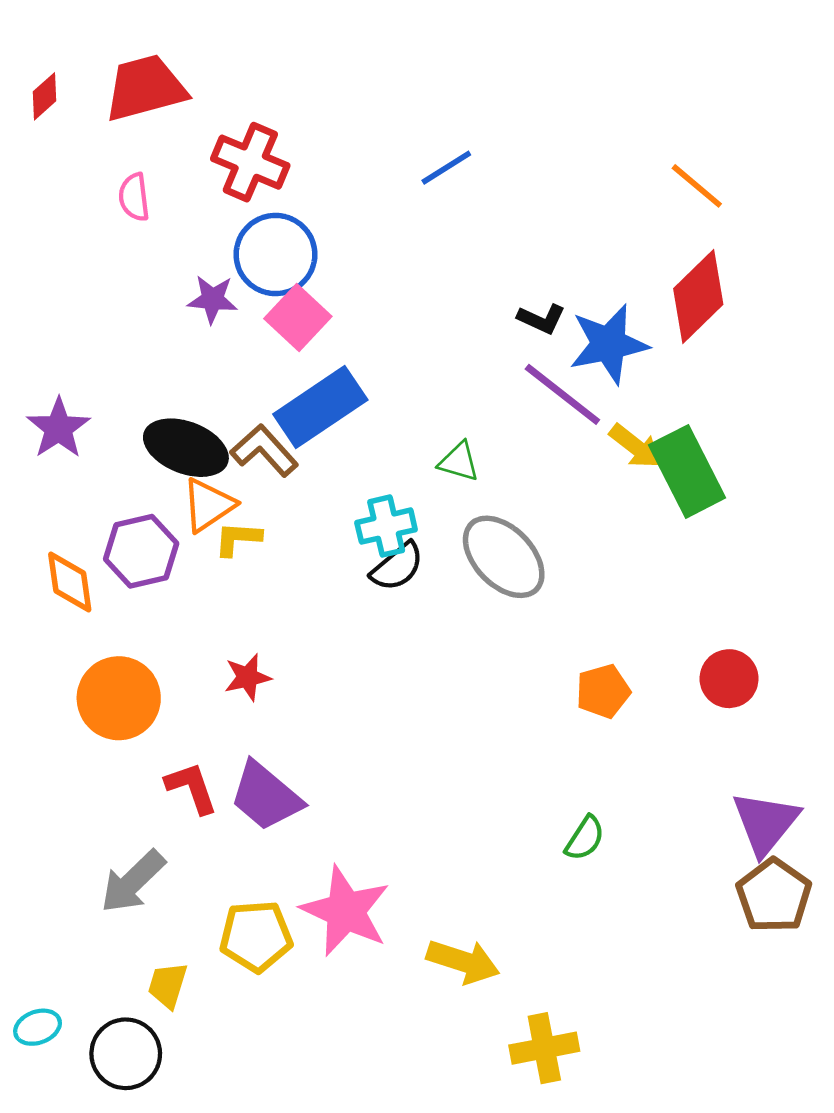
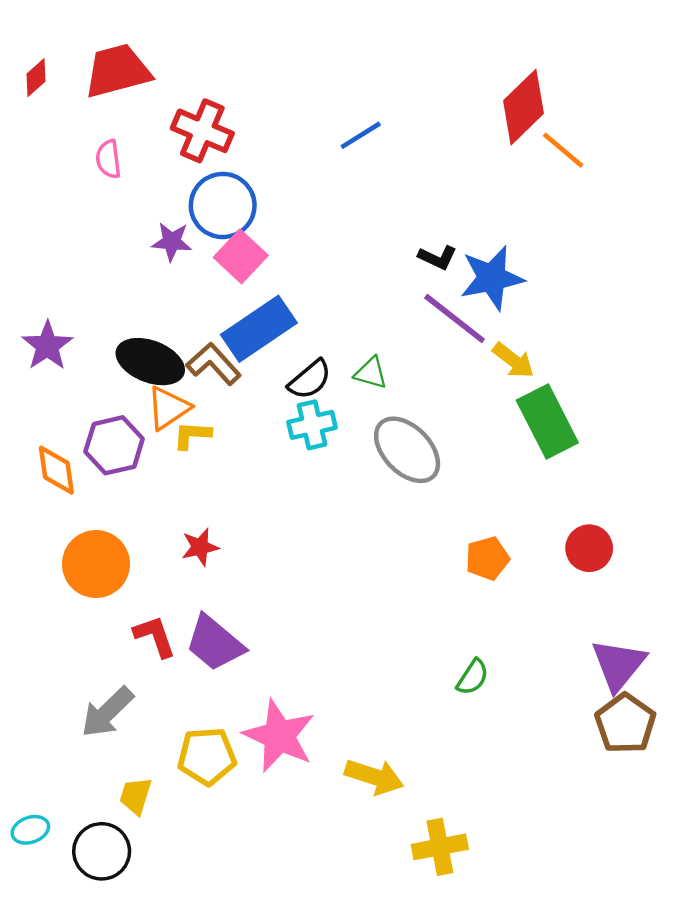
red diamond: (698, 296) -> (524, 107), moved
green rectangle: (687, 471) -> (547, 422), moved
black semicircle: (397, 567) -> (310, 380), moved

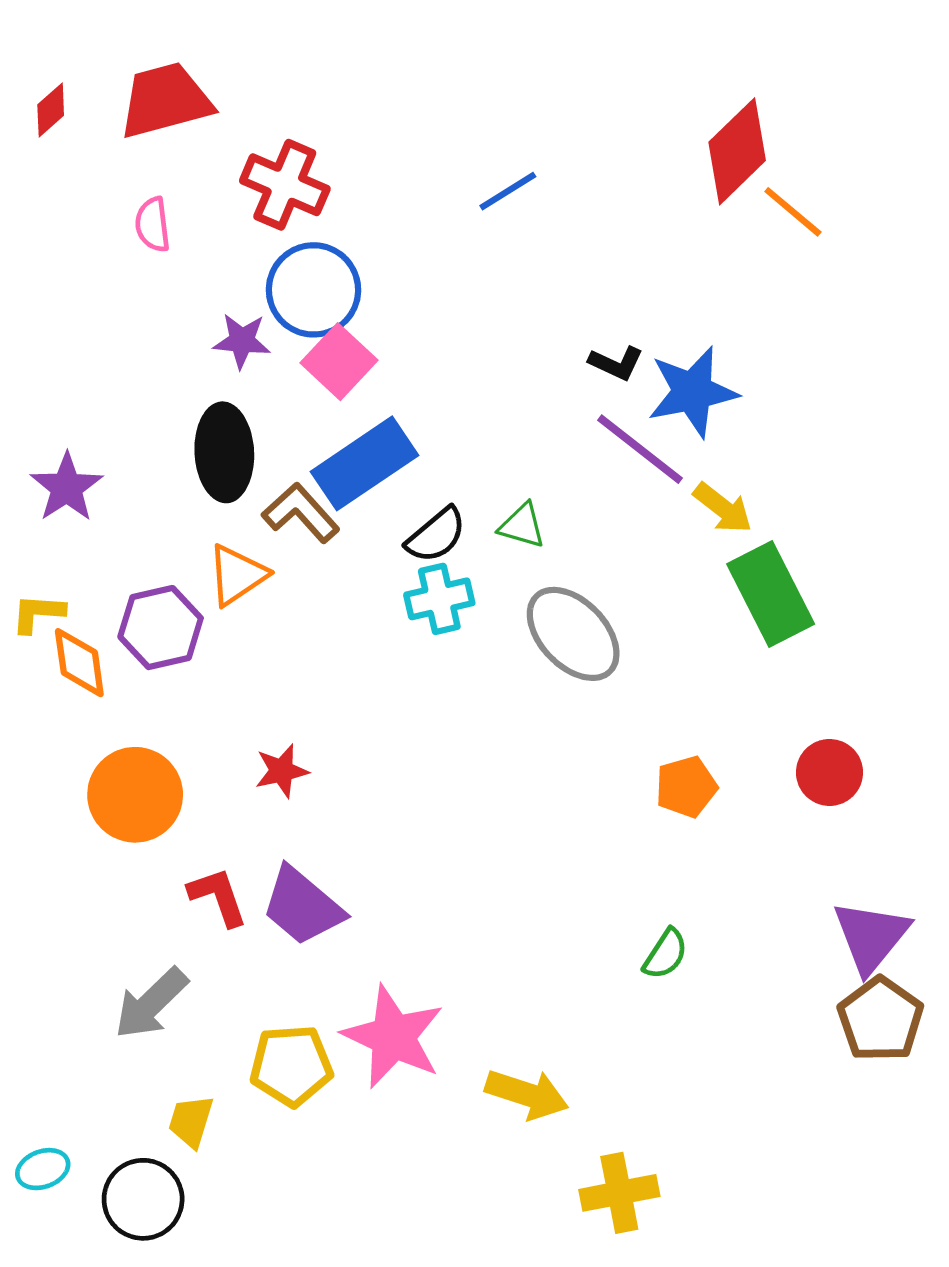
black ellipse: (150, 362) -> (224, 452), moved, turned 66
yellow L-shape: (192, 435) -> (38, 613), moved

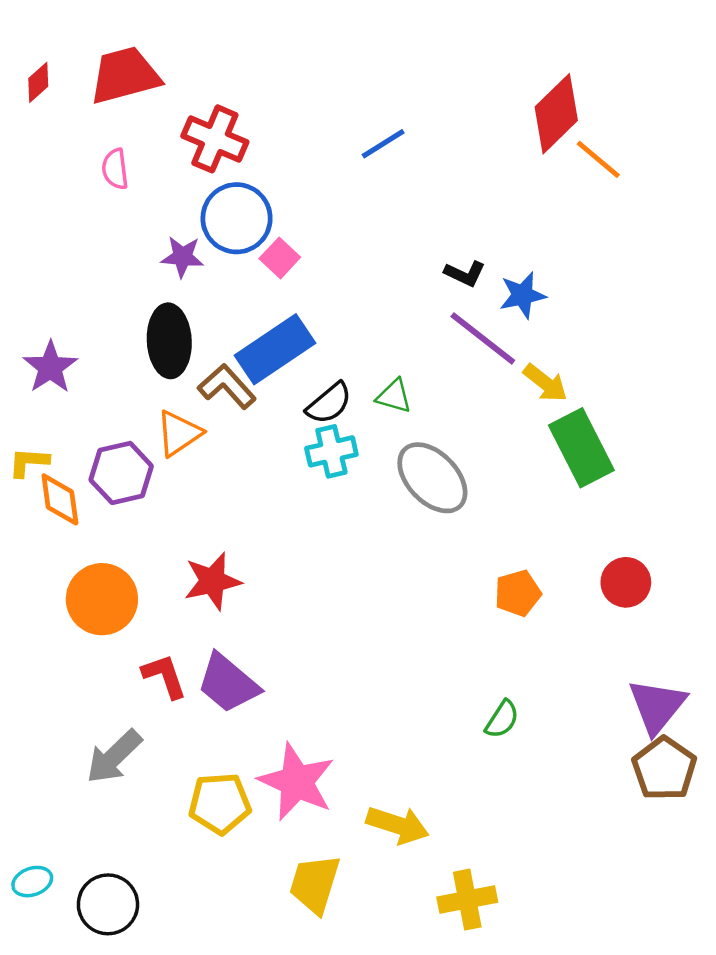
pink square: (339, 362) -> (280, 258), moved, size x0.7
blue star: (693, 392) -> (523, 295), size x0.7
red star: (282, 771) -> (212, 581), size x1.4
yellow trapezoid: (191, 1121) -> (315, 884), moved, size x1.5

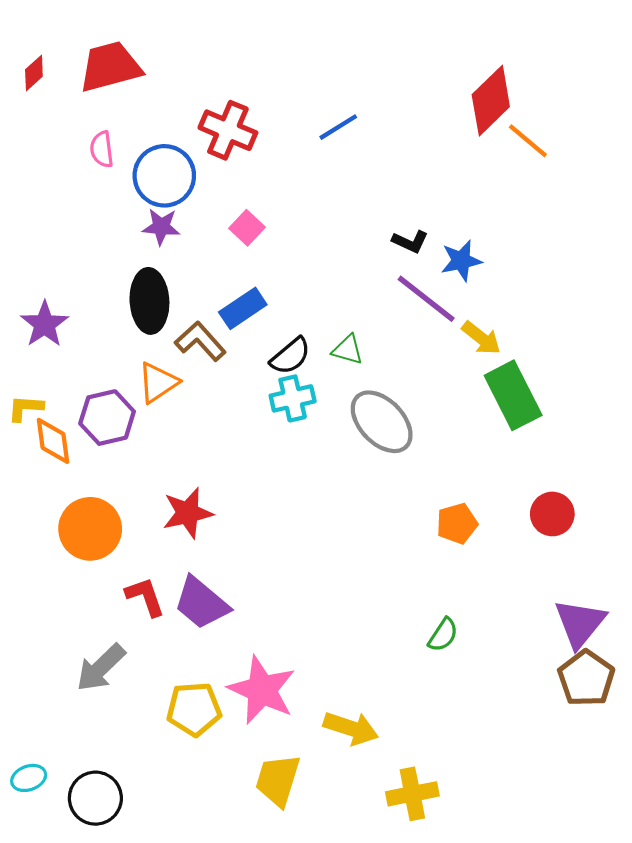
red cross: (215, 139) -> (228, 130), moved
blue circle: (237, 218) -> (164, 176), moved
blue rectangle: (275, 349) -> (243, 308), size x0.7

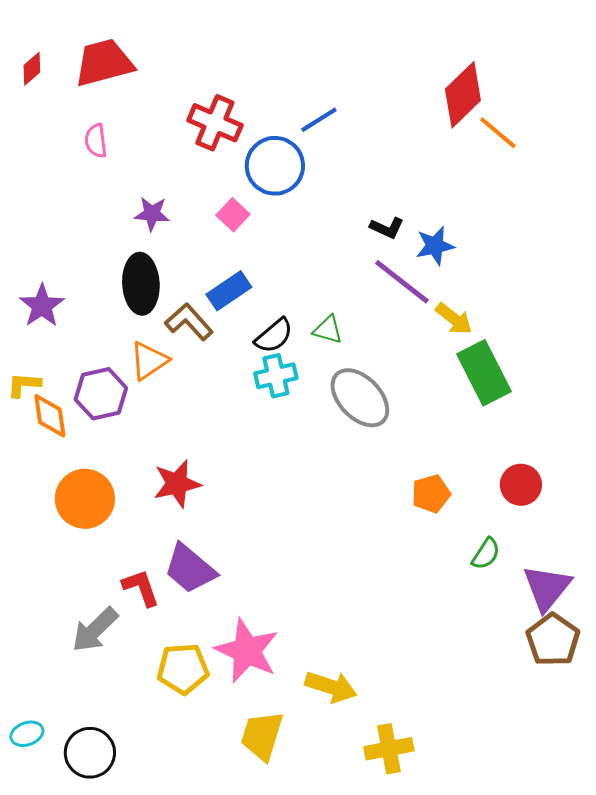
blue circle: (164, 176) -> (275, 166), moved
red L-shape: (145, 597) -> (141, 588), moved
green semicircle: (443, 635) -> (486, 554), moved

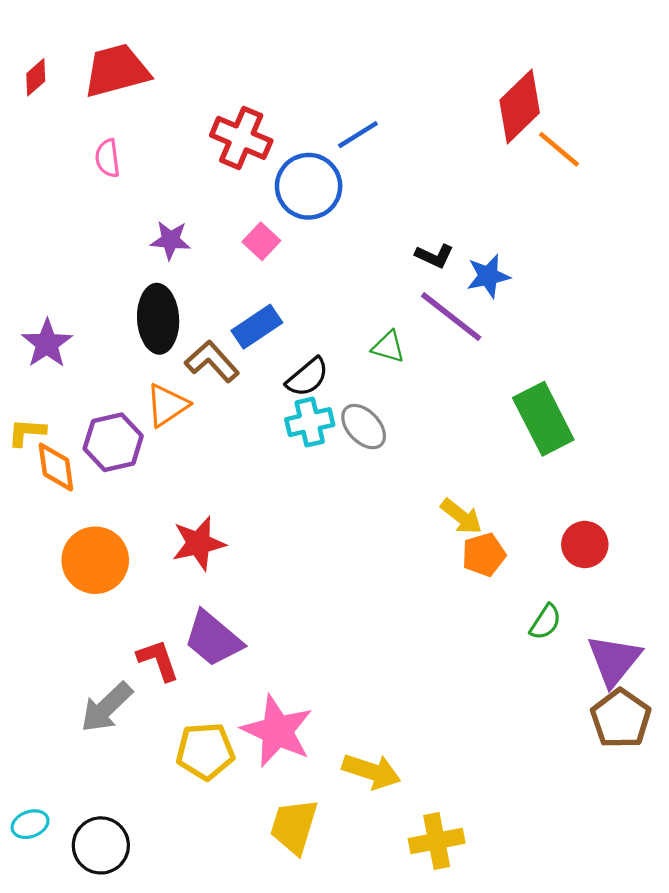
yellow arrow: (454, 319) -> (461, 516), moved
green triangle: (328, 330) -> (388, 347), moved
gray ellipse: (360, 398) -> (364, 427), moved, size x0.7

